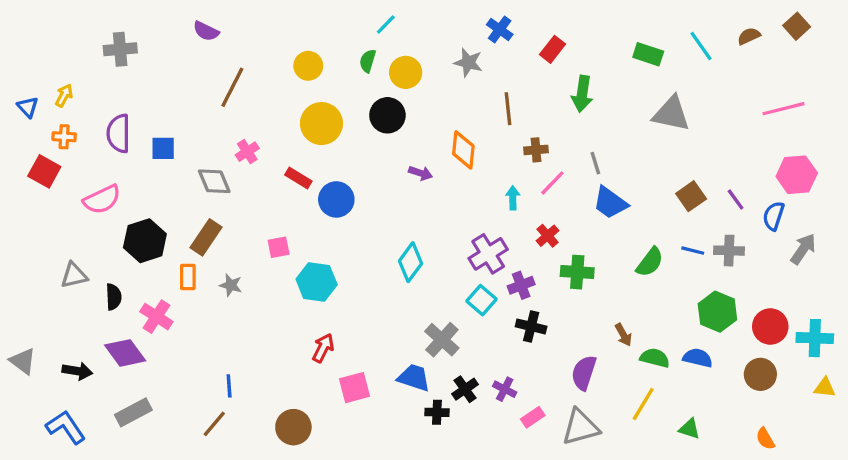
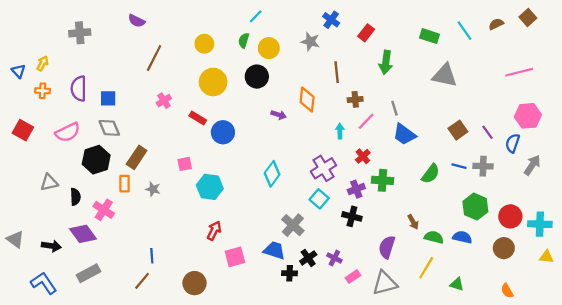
red square: (44, 171) -> (23, 130), moved
gray diamond: (214, 181) -> (109, 128), moved
purple cross: (521, 285) -> (356, 189), moved

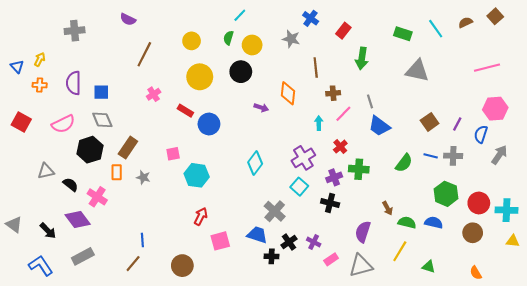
purple line: (487, 132) -> (457, 124), turned 64
black semicircle: (75, 197) -> (70, 185), turned -49
black arrow: (51, 246) -> (48, 231), turned 36

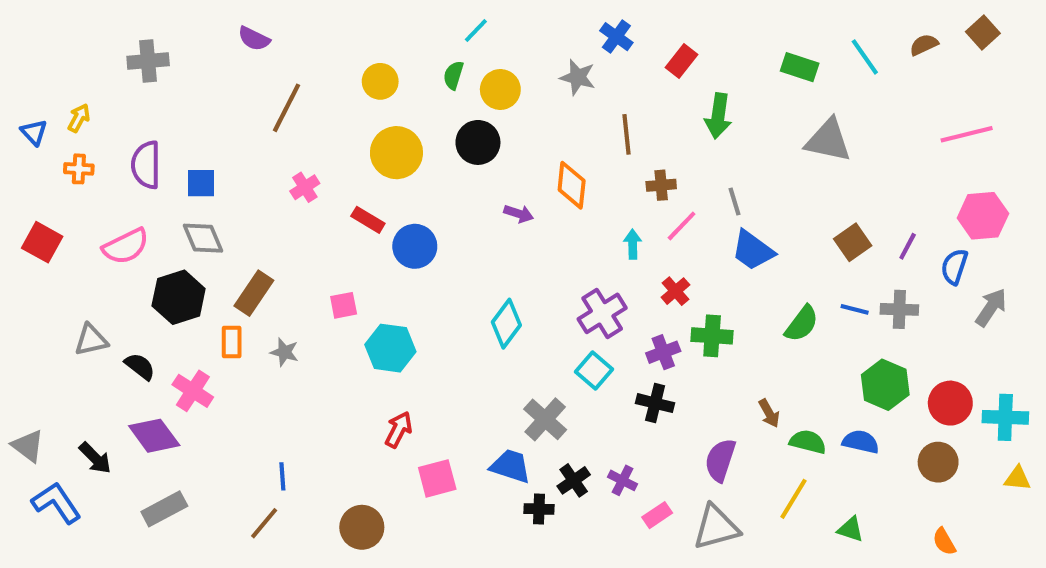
blue L-shape: (41, 266) -> (56, 503), moved

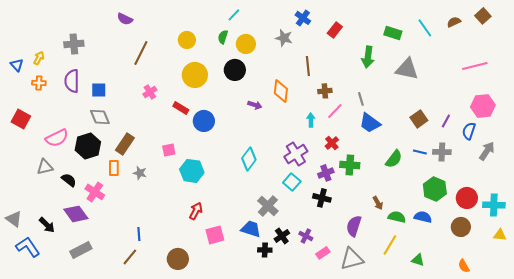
gray cross: (148, 61) -> (74, 44), moved
green arrow: (718, 116) -> (368, 57), moved
pink semicircle: (126, 246) -> (57, 138), moved

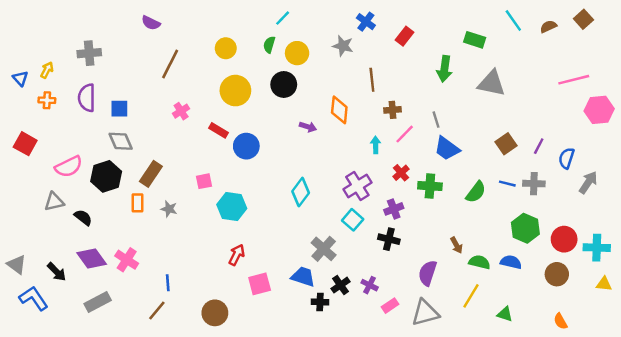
cyan line: (425, 28) -> (513, 20), moved
pink hexagon: (483, 106) -> (599, 110), moved
green cross: (350, 165) -> (430, 186), moved
pink cross: (95, 192) -> (127, 260), moved

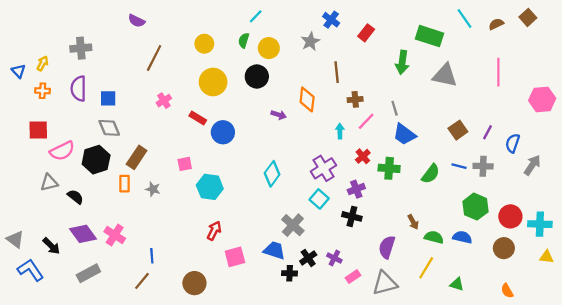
green rectangle: (475, 40) -> (430, 36), size x1.4
gray star: (343, 46) -> (310, 42), turned 30
pink line: (574, 80) -> (498, 72), moved, turned -76
red square: (25, 144) -> (38, 130), moved, turned -30

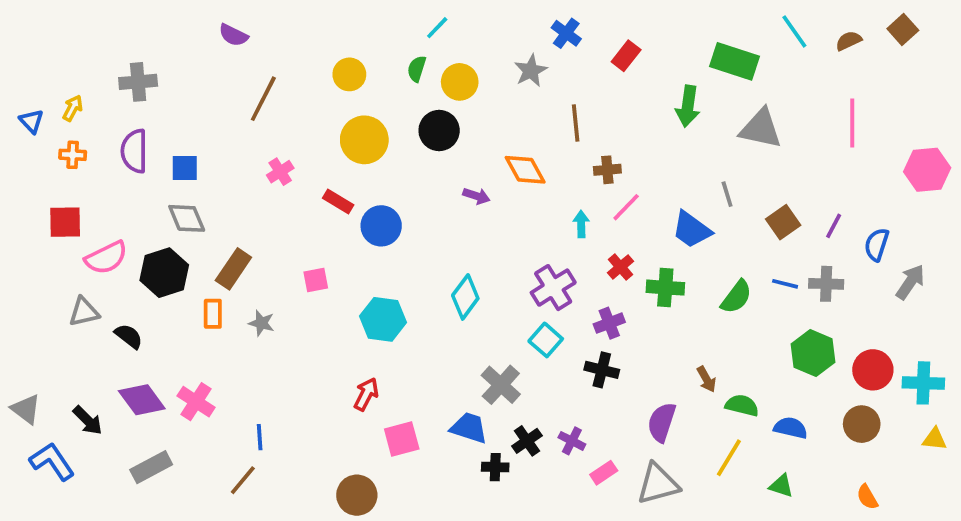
orange diamond: (307, 99) -> (525, 170), turned -35
gray line: (395, 108) -> (727, 194), moved
cyan hexagon: (210, 187) -> (383, 319), moved
blue semicircle: (462, 237) -> (791, 428), moved
brown circle: (194, 283) -> (357, 495), moved

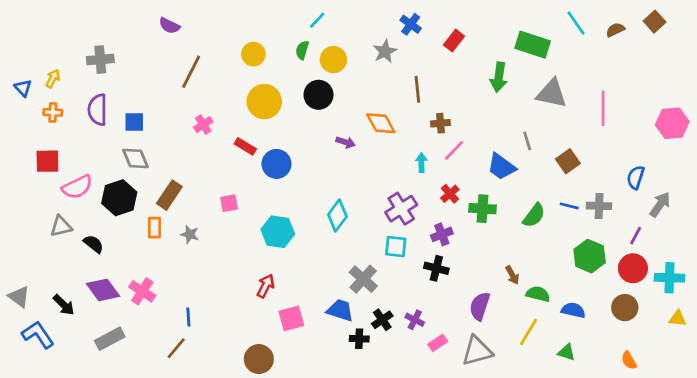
pink line: (852, 123) -> (603, 108), moved
purple line: (834, 226) -> (636, 236), moved
cyan square: (546, 340) -> (396, 247), turned -35

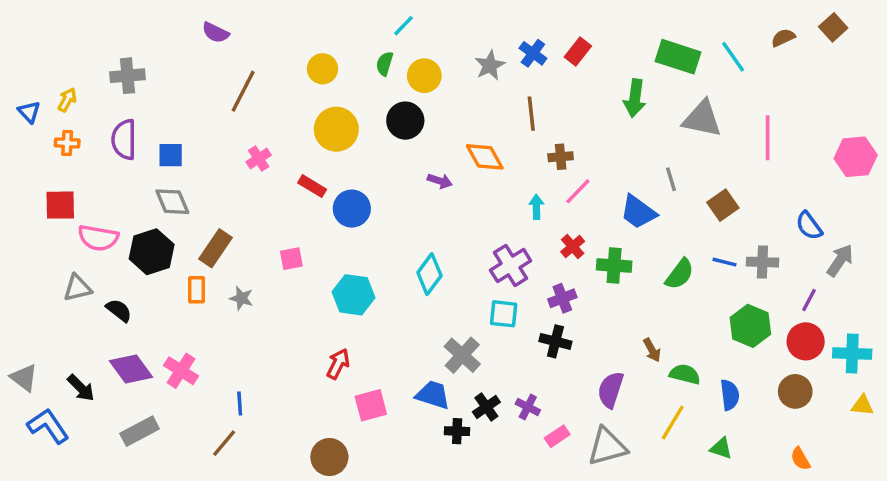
cyan line: (576, 23) -> (733, 57), moved
blue cross: (411, 24) -> (533, 53), moved
blue semicircle: (636, 177) -> (809, 226), turned -55
pink semicircle: (77, 187) -> (98, 238), turned 36
blue semicircle: (573, 310) -> (730, 395), turned 70

